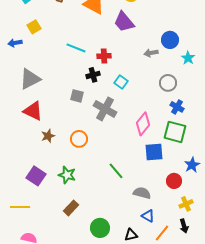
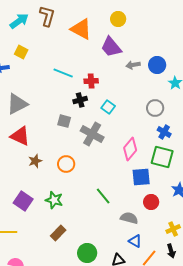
yellow square: (34, 27) -> (21, 52), turned -32
gray arrow: (151, 53) -> (133, 65), moved
red circle: (174, 181) -> (151, 202), moved

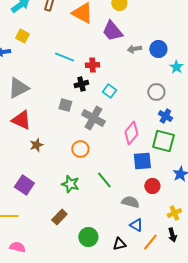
orange circle: (66, 164) -> (80, 149), moved
green star: (54, 200) -> (70, 184), moved

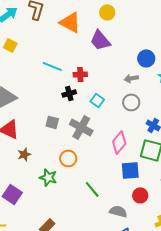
gray arrow: (134, 49) -> (131, 78), moved
gray circle: (156, 92) -> (131, 102), moved
gray square: (65, 105) -> (52, 122), moved
green star: (70, 184) -> (48, 177), moved

